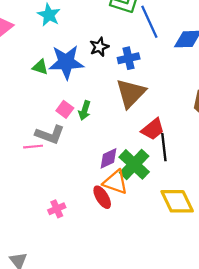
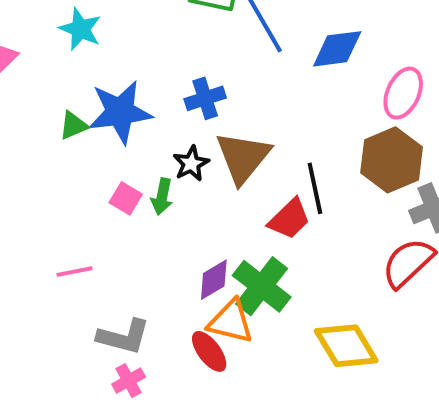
black star: (99, 47) -> (191, 164), moved
blue cross: (129, 58) -> (205, 98), moved
green triangle: (40, 67) -> (73, 126), turned -35
gray L-shape: (50, 135) -> (124, 337), moved
black line: (164, 147) -> (315, 188), moved

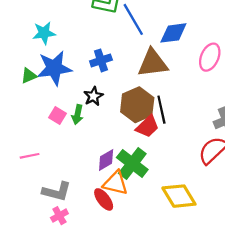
cyan star: (80, 29) -> (44, 33), moved, turned -30
brown triangle: (243, 157) -> (153, 63), moved, turned 44
brown hexagon: (392, 160) -> (137, 105), moved

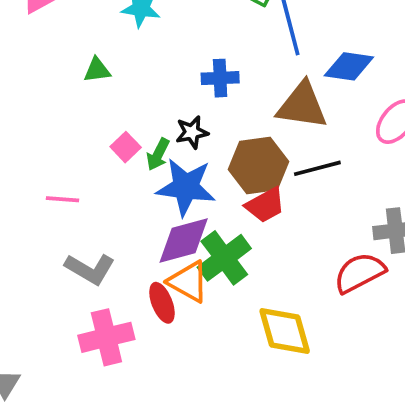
blue star: (54, 68) -> (186, 187), moved
black line: (161, 110) -> (317, 168), moved, turned 72
purple diamond: (106, 160) -> (184, 240), size x1.5
pink cross: (59, 216) -> (106, 337), moved, size x1.8

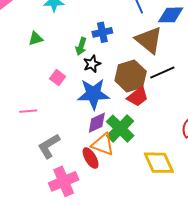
brown triangle: (302, 106) -> (149, 40), turned 40
green arrow: (158, 154) -> (81, 46), moved
purple diamond: (184, 240) -> (97, 123), size x0.7
gray L-shape: (90, 269) -> (49, 146), turned 128

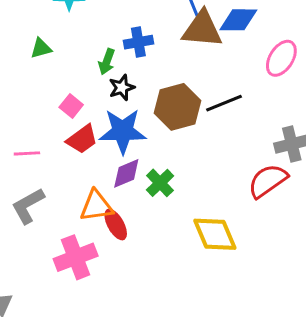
brown triangle: (149, 40) -> (202, 29), moved, turned -36
red trapezoid: (138, 97) -> (82, 139), moved
green cross: (120, 129) -> (160, 183), size x0.7
orange triangle: (103, 144) -> (96, 206), moved, turned -30
gray L-shape: (49, 146) -> (28, 206), moved

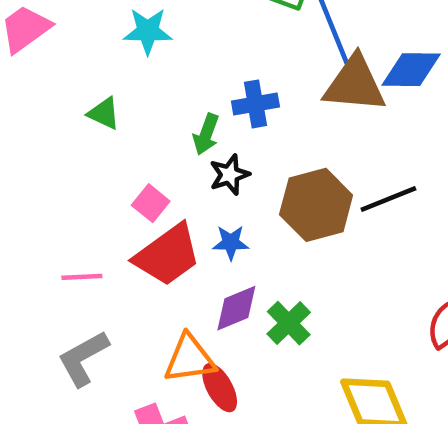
green triangle: (41, 48) -> (104, 113), turned 40
blue star: (123, 131) -> (231, 243), size x0.5
red trapezoid: (82, 139) -> (167, 255), size x1.4

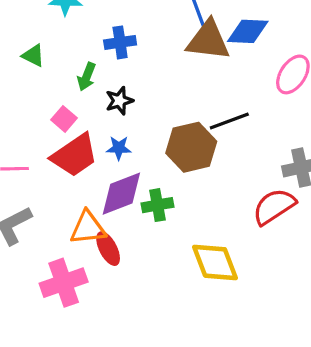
blue cross: (255, 104) -> (120, 42), moved
green arrow: (206, 134) -> (87, 77), moved
brown hexagon: (316, 205) -> (191, 147), moved
purple diamond: (236, 308) -> (121, 194), size x1.4
green cross: (289, 323) -> (157, 205), turned 32

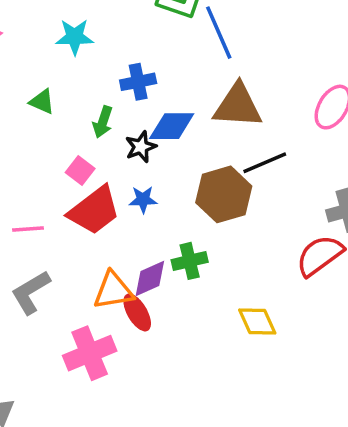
blue diamond: (248, 31) -> (172, 126), moved
brown triangle: (208, 40) -> (238, 106), moved
purple diamond: (121, 194) -> (150, 278), moved, size x0.7
yellow diamond: (215, 262) -> (257, 322), size x0.7

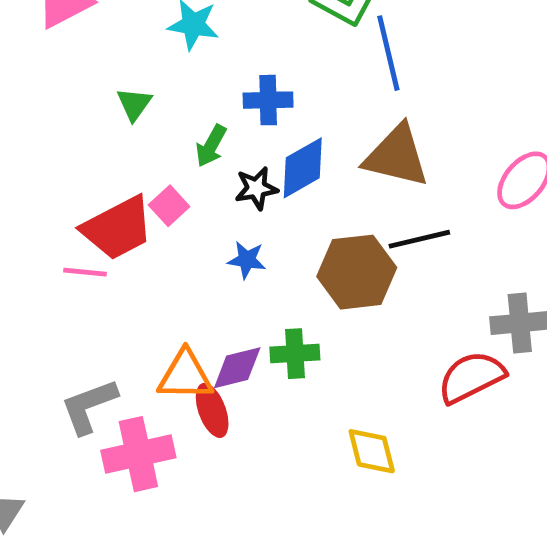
green triangle: (42, 102) -> (134, 104), turned 32
blue diamond: (172, 126) -> (303, 168), turned -39
red trapezoid: (94, 210) -> (118, 228), moved
gray L-shape: (31, 292) -> (89, 406), moved

